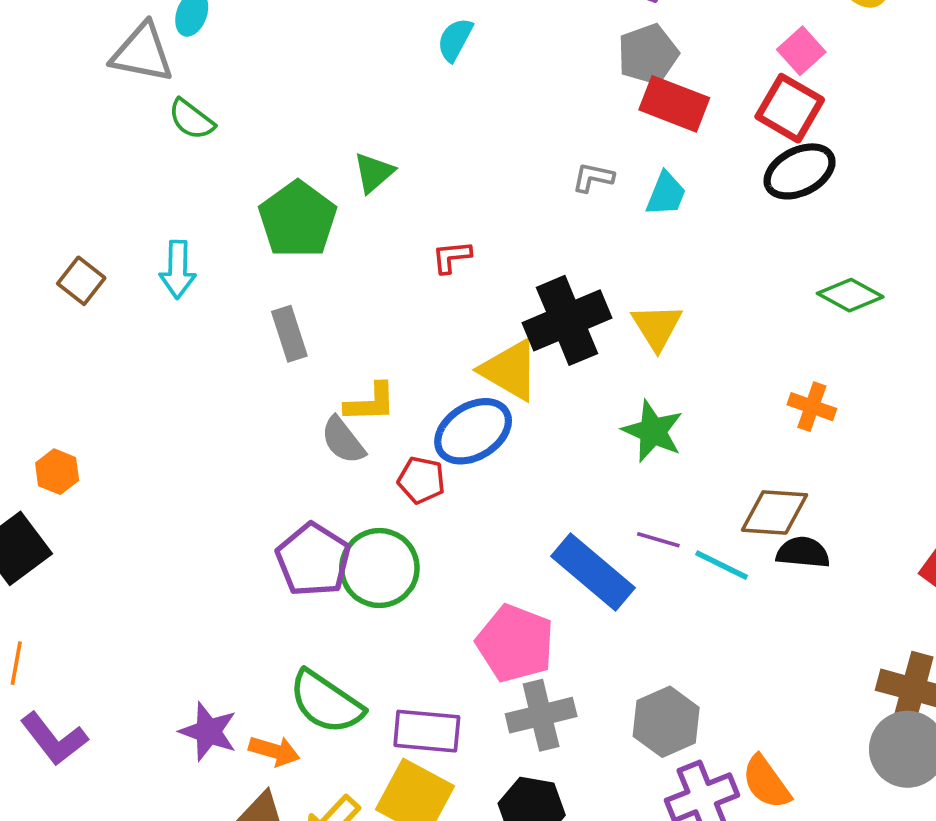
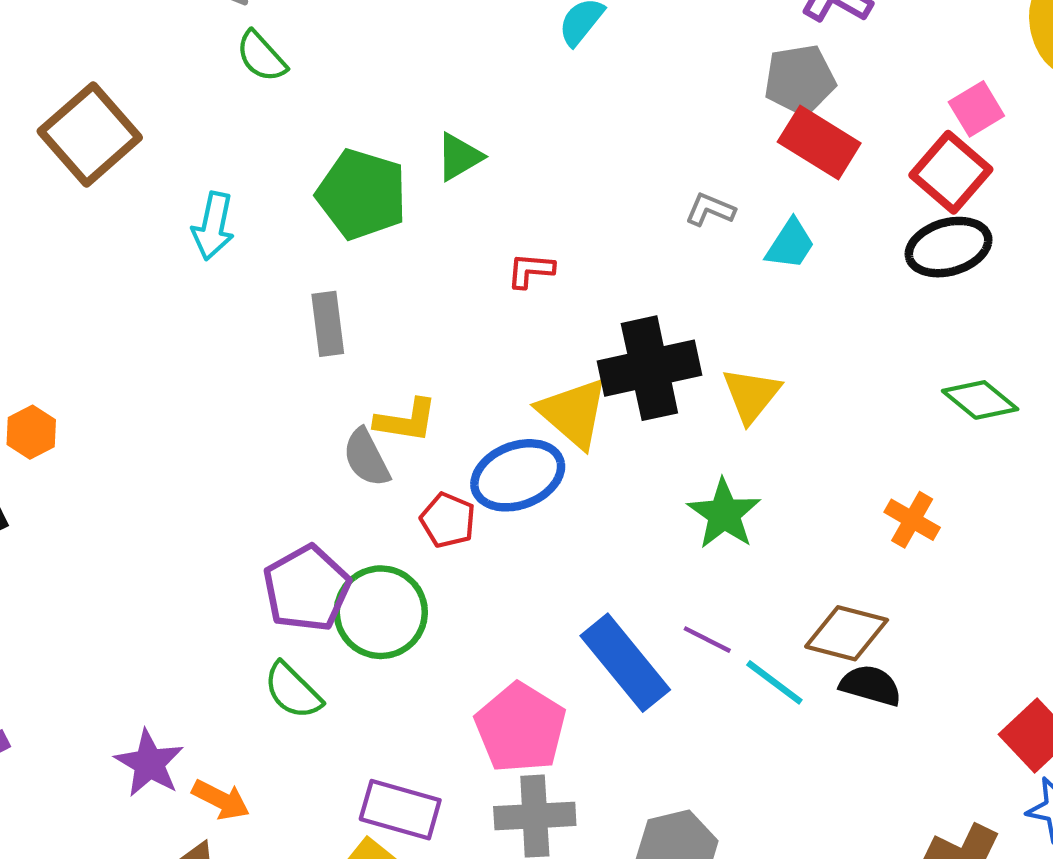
green pentagon: (298, 220) -> (362, 194), turned -30
brown square: (81, 281) -> (90, 134), moved, size x1.8
green semicircle: (326, 702) -> (293, 691), moved, size x0.7

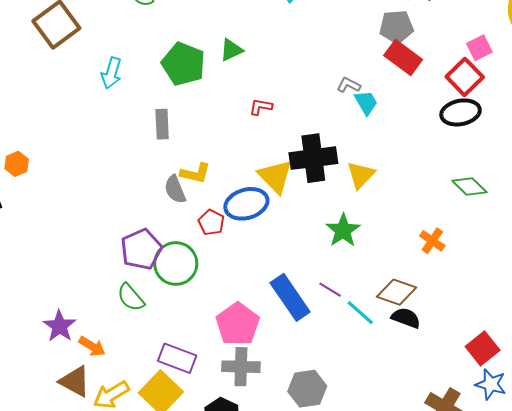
cyan trapezoid: (790, 244) -> (366, 103), moved, turned -68

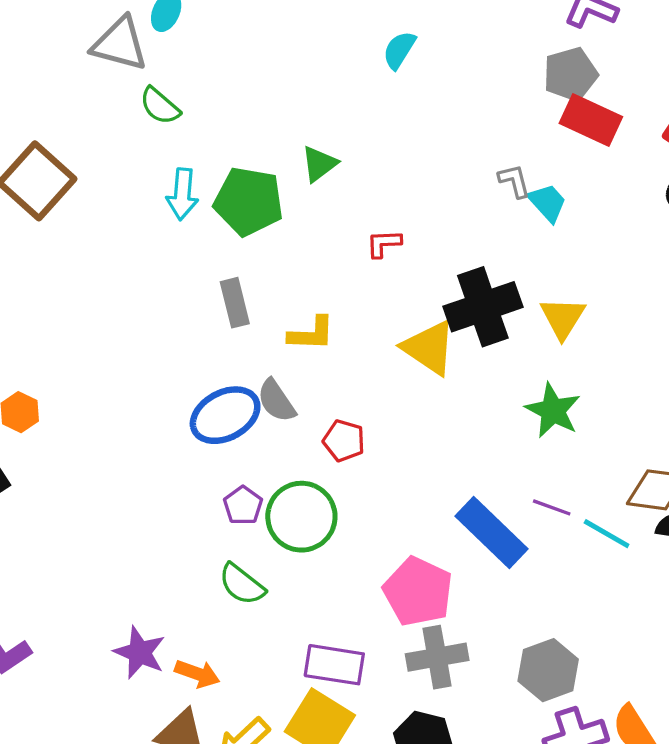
cyan arrow: (111, 73) -> (182, 194), moved
gray L-shape: (349, 85) -> (514, 181), turned 60
yellow L-shape: (195, 173) -> (311, 334), moved
blue ellipse: (246, 204) -> (225, 415), moved
purple pentagon: (141, 249) -> (243, 505), size x0.6

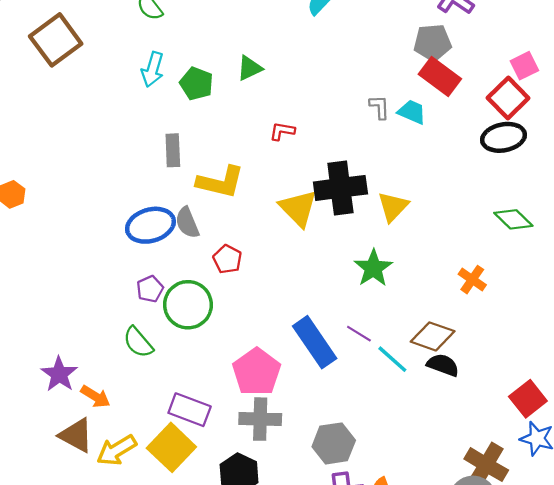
green pentagon: (249, 201) -> (196, 84), size x0.7
cyan trapezoid: (547, 203) -> (412, 112), moved, turned -36
yellow L-shape: (311, 334) -> (220, 182), size x1.4

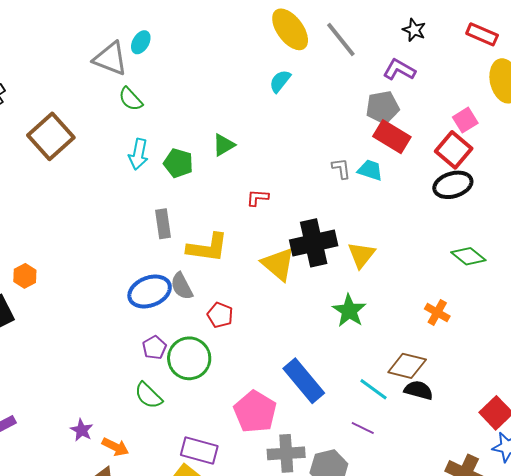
purple line: (359, 334) -> (363, 428), moved
purple star: (59, 374) -> (82, 430), size x0.7
gray cross: (260, 419) -> (286, 453), moved

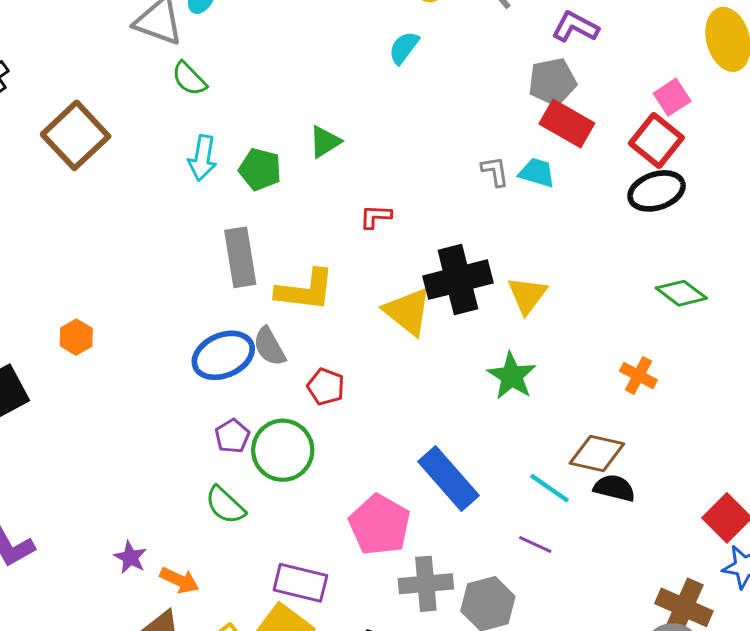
gray rectangle: (163, 224) -> (240, 257), size x1.4
orange hexagon: (25, 276) -> (76, 337), moved

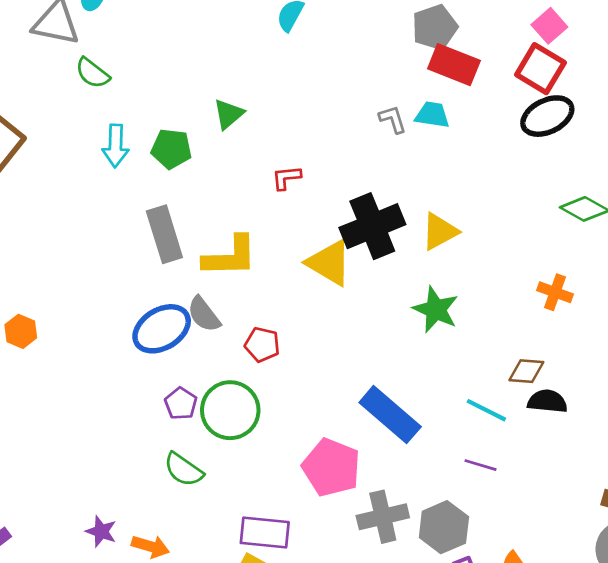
yellow triangle: (527, 295) -> (440, 231), turned 33
brown diamond: (597, 453) -> (526, 371), size x0.7

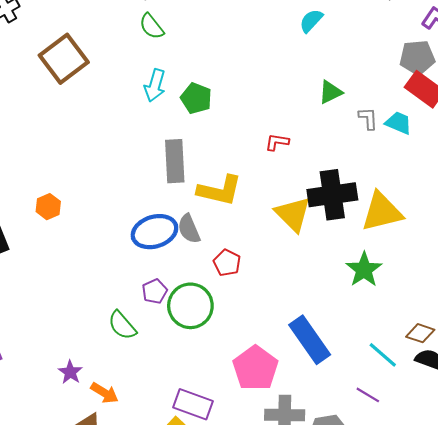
green triangle: (229, 114) -> (330, 92), moved
yellow triangle: (440, 231) -> (382, 212), size x1.4
green semicircle: (184, 470) -> (122, 325), moved

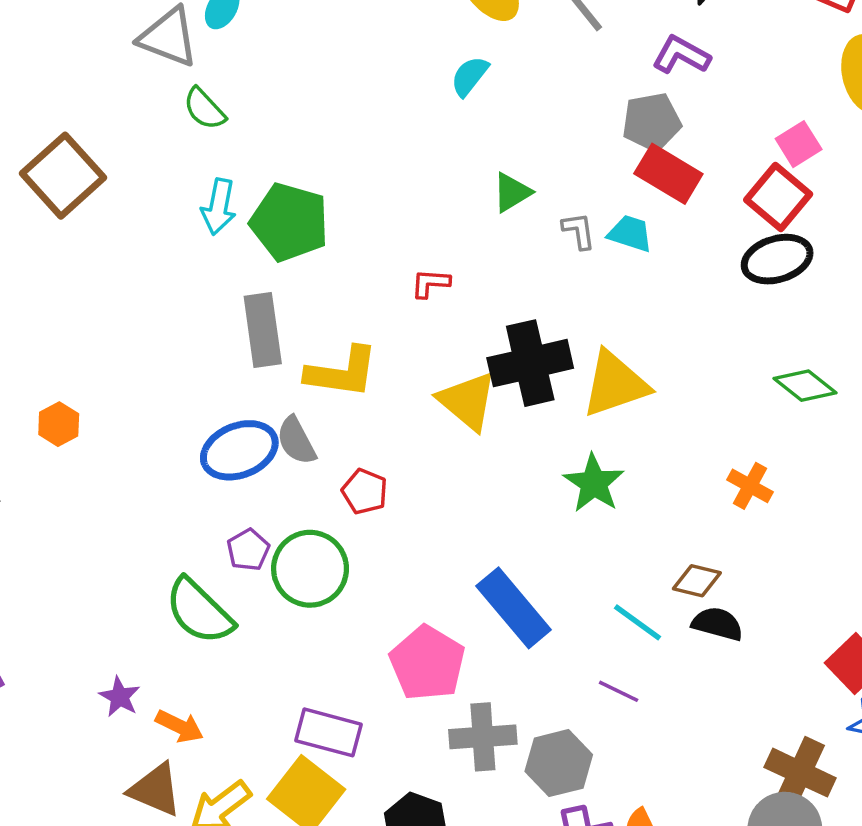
green pentagon: (196, 98) -> (289, 222), size x1.5
green semicircle: (122, 325) -> (199, 611), size x1.4

